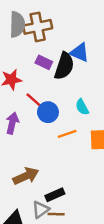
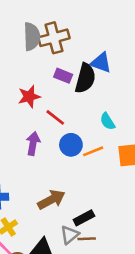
blue circle: (48, 112) -> (71, 145), moved

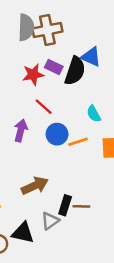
red star: (29, 97) -> (33, 75), moved
black rectangle: (84, 218) -> (65, 205), turned -48
brown line: (87, 239) -> (81, 206), moved

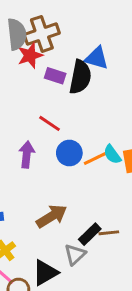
red star: (33, 75) -> (30, 55), moved
cyan semicircle: (94, 114) -> (112, 154), moved
black rectangle: (65, 205) -> (90, 234), turned 36
black triangle: (23, 233) -> (45, 273), turned -35

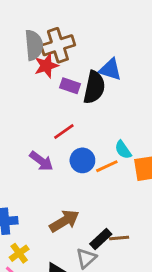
red line: (50, 123) -> (64, 132), turned -70
cyan semicircle: (112, 154) -> (123, 150), moved
purple arrow: (27, 155) -> (41, 161), turned 120

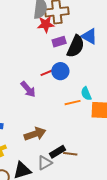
purple rectangle: (70, 86) -> (59, 42), turned -48
blue circle: (82, 160) -> (60, 71), moved

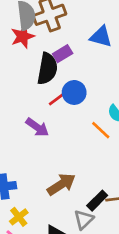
red star: (46, 24) -> (23, 36), moved
black semicircle: (76, 46) -> (47, 69), moved
orange line: (73, 103) -> (101, 130), turned 70

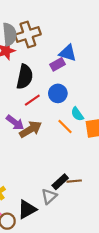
purple rectangle: (63, 54) -> (57, 64), moved
blue circle: (74, 92) -> (58, 93), moved
brown arrow: (61, 184) -> (31, 129), moved

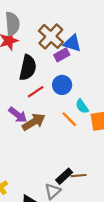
brown cross: (28, 35) -> (51, 36), moved, turned -30

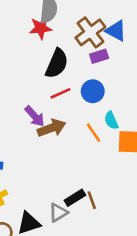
blue triangle: (72, 43) -> (116, 31), moved
brown line: (79, 176) -> (92, 200), turned 64

